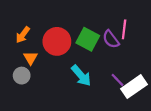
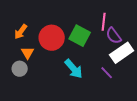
pink line: (124, 29) -> (104, 22), moved
purple semicircle: (111, 39) -> (114, 36), moved
white rectangle: (134, 87) -> (122, 53), moved

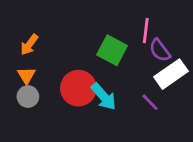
red circle: (52, 38) -> (78, 88), moved
orange triangle: (28, 53) -> (26, 76), moved

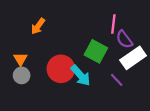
orange arrow: (29, 45) -> (38, 26), moved
green square: (112, 50) -> (96, 51), moved

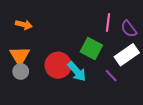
orange arrow: (38, 26) -> (24, 25), moved, turned -112
purple semicircle: (124, 39) -> (129, 29), moved
orange triangle: (20, 59) -> (20, 56), size x1.5

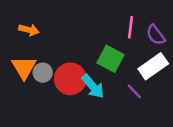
gray circle: (21, 71) -> (43, 73), moved

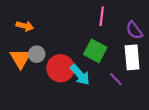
pink line: (131, 27) -> (102, 16), moved
white rectangle: (153, 66) -> (132, 57), turned -60
gray circle: (43, 73) -> (37, 54), moved

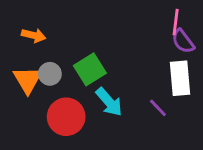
pink line: (102, 16) -> (176, 22), moved
green square: (95, 51) -> (90, 69), moved, turned 30
red circle: (61, 68) -> (66, 117), moved

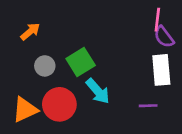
orange arrow: (34, 35) -> (30, 32), turned -54
orange triangle: (28, 80) -> (25, 110), moved, turned 36
purple line: (158, 108) -> (148, 106), moved, turned -48

